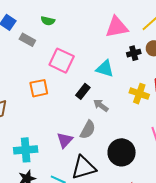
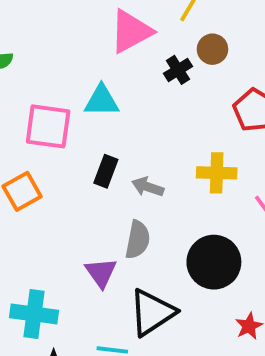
cyan triangle: (105, 69) -> (102, 101), moved
yellow cross: (139, 94) -> (217, 173), moved
cyan cross: (26, 150) -> (34, 314), turned 30

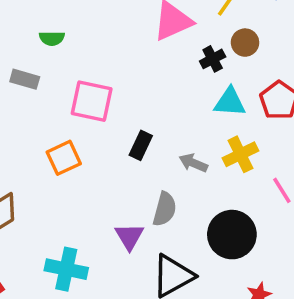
cyan triangle: (102, 101) -> (230, 102), moved
yellow cross: (217, 173) -> (240, 154), turned -32
gray arrow: (148, 187) -> (193, 163), moved

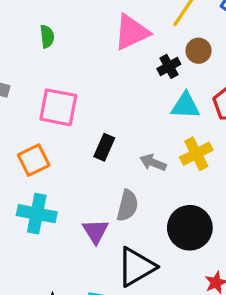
green semicircle: (52, 38) -> (47, 36), moved, turned -95
cyan cross: (66, 269) -> (37, 214), moved

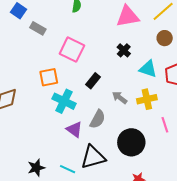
black cross: (169, 66) -> (124, 50), moved, turned -32
cyan cross: (37, 214) -> (64, 101), moved
purple triangle: (95, 231) -> (74, 129), turned -36

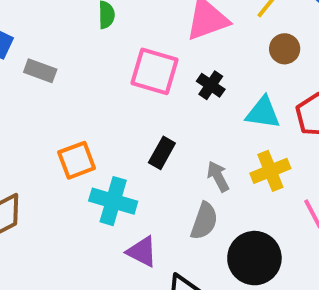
pink square: (72, 50) -> (155, 71), moved
gray arrow: (120, 98) -> (218, 176), turned 35
gray semicircle: (98, 119) -> (204, 221), moved

